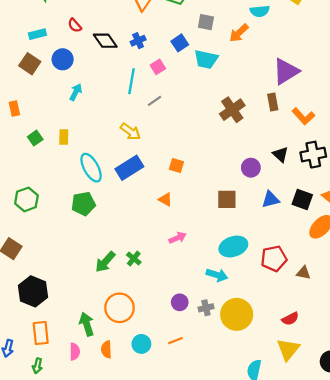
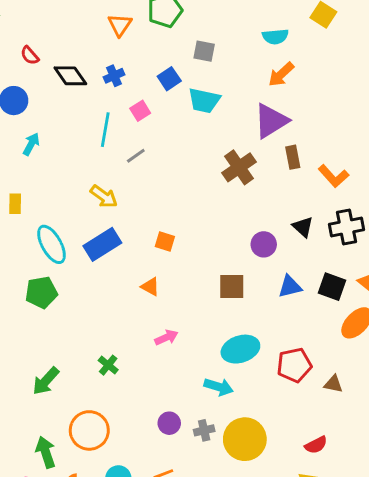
orange arrow: (239, 33) -> (281, 74), moved
purple triangle: (286, 71) -> (271, 121), moved
green arrow: (105, 262) -> (46, 381), moved

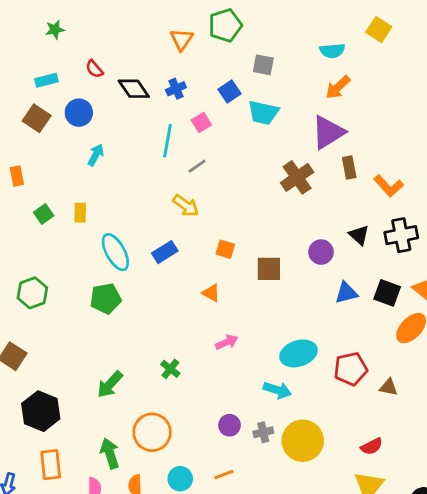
yellow arrow: (104, 196) -> (186, 206), moved
blue rectangle: (102, 244) -> (165, 252), size x0.7
brown square: (232, 287) -> (269, 269), moved

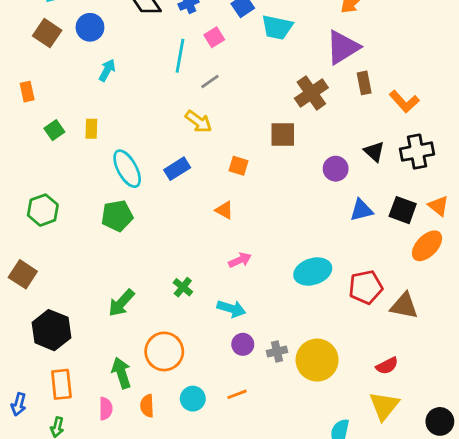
brown square: (269, 269) -> (283, 134), moved
brown triangle: (389, 387) -> (404, 306), size x1.5
cyan arrow: (277, 390) -> (231, 309), moved

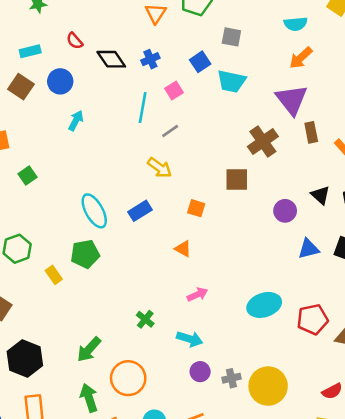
purple triangle: (343, 47) -> (292, 100), turned -36
yellow rectangle: (91, 129) -> (54, 275), moved, turned -36
green arrow: (121, 303) -> (89, 349), moved

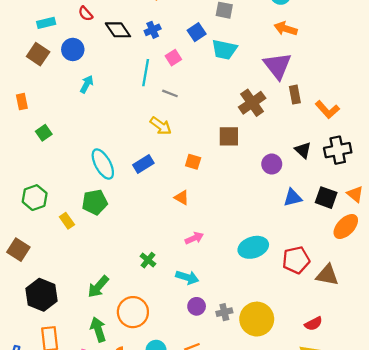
orange arrow: (301, 58) -> (286, 29), turned 60
gray line: (170, 131) -> (170, 93), turned 56

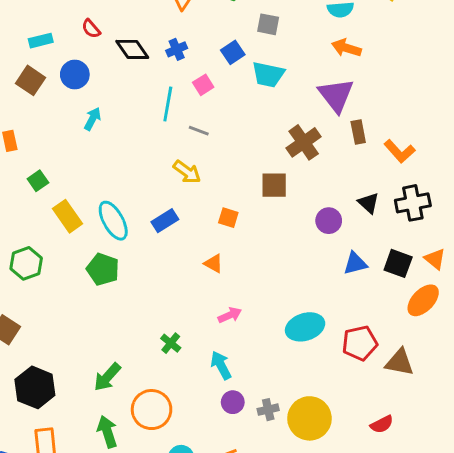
green pentagon: (95, 202) -> (103, 269), turned 30
yellow rectangle: (67, 221) -> (67, 216), moved, size x1.5
cyan arrow: (187, 277) -> (221, 365), turned -135

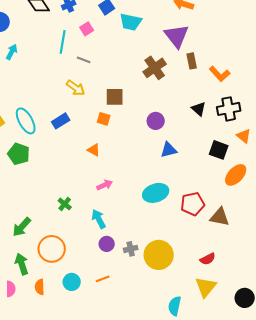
brown square: (274, 185) -> (115, 97), moved
purple circle: (329, 221) -> (156, 121), moved
orange triangle: (435, 259) -> (244, 136), moved
blue triangle: (355, 263) -> (169, 150), moved

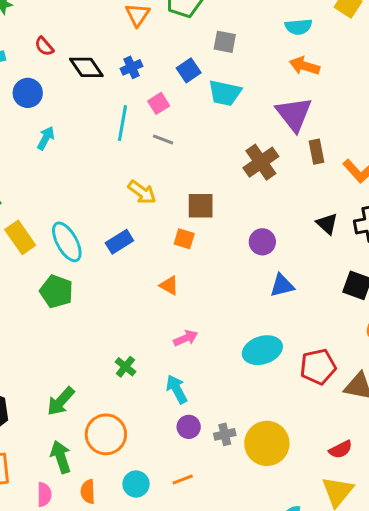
gray line: (84, 60) -> (163, 140), moved

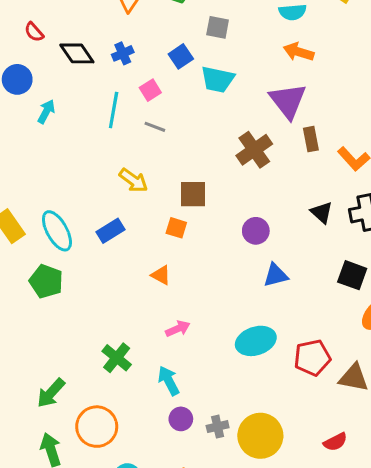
cyan arrow: (46, 138) -> (46, 112), moved
green cross: (125, 367) -> (117, 358), size x1.4

